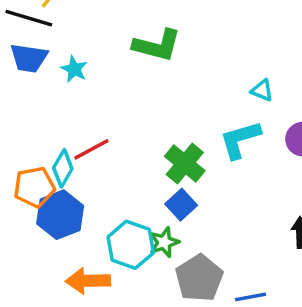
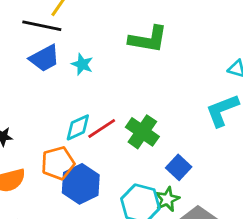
blue trapezoid: (29, 58) -> (44, 58), turned -32
green cross: (185, 163) -> (142, 132), moved
cyan diamond: (63, 168) -> (78, 127), moved, turned 40

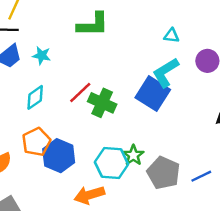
cyan diamond: (78, 127) -> (35, 97), moved
red line: (102, 129) -> (80, 93), moved
blue square: (179, 167) -> (153, 94), moved, size x1.6

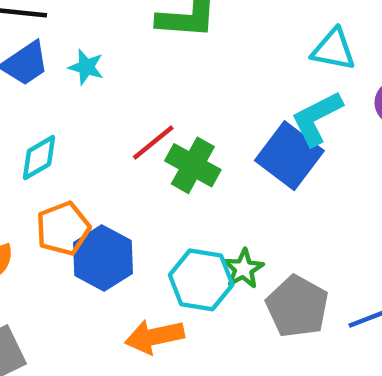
cyan triangle: (171, 36) -> (333, 50), size x1.5
cyan diamond: (35, 97) -> (39, 158), moved

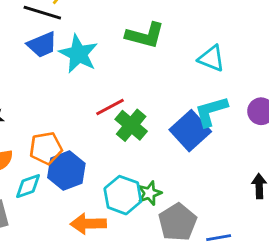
cyan triangle: (333, 50) -> (211, 58), moved
cyan star: (86, 67) -> (78, 54), size x1.8
cyan diamond: (39, 158) -> (28, 186), moved

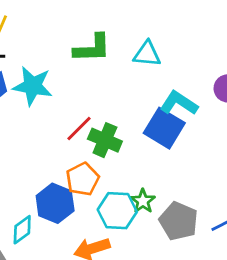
cyan triangle: (211, 58) -> (147, 54), moved
cyan L-shape: (211, 111) -> (179, 103), turned 66
orange pentagon: (46, 148) -> (83, 179), moved

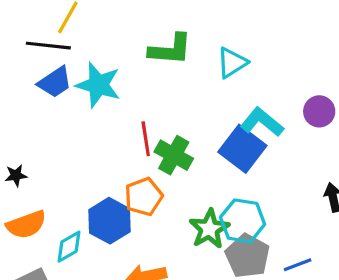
cyan triangle: (147, 54) -> (232, 63), turned -44
red line: (79, 128) -> (146, 139), turned -60
green star: (143, 201) -> (209, 229), size x1.4
cyan hexagon: (117, 211) -> (243, 221), moved

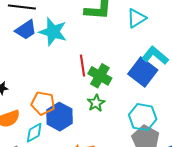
orange pentagon: (144, 197) -> (43, 103), moved, turned 30
green star: (209, 229) -> (96, 103), moved, size x0.7

